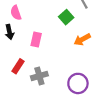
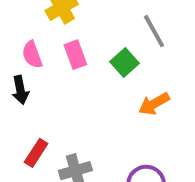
pink rectangle: (36, 40) -> (75, 55), moved, turned -32

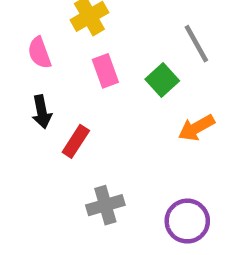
pink semicircle: (32, 55) -> (39, 53), moved
red rectangle: (36, 153) -> (76, 141), moved

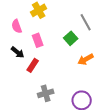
pink rectangle: (105, 71) -> (38, 40), moved
black arrow: (42, 112) -> (18, 52), turned -40

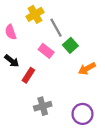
gray line: (86, 22) -> (56, 28), moved
pink rectangle: (38, 40) -> (46, 51), moved, turned -32

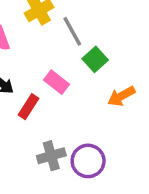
pink rectangle: (46, 51) -> (57, 82), moved
purple circle: (83, 114) -> (88, 161), moved

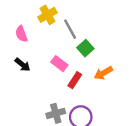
red rectangle: (28, 107) -> (75, 80), moved

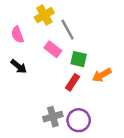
green square: (85, 48) -> (79, 59), moved, turned -35
pink rectangle: (59, 64) -> (53, 49), moved

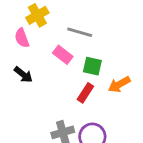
yellow cross: (44, 15) -> (37, 15), moved
gray line: (68, 30) -> (80, 32), turned -45

